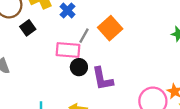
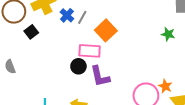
gray line: (84, 36) -> (82, 17), moved
pink rectangle: (68, 50) -> (90, 51), moved

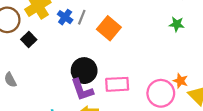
pink rectangle: (90, 51) -> (117, 84), moved
black circle: (78, 66) -> (84, 71), size x1.5
purple L-shape: (100, 76) -> (82, 90), moved

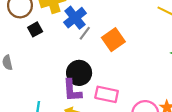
blue cross: (65, 17) -> (75, 18), size x1.5
gray line: (82, 17) -> (85, 33), moved

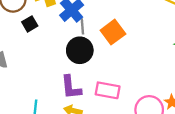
gray line: (85, 33) -> (82, 26), turned -40
black circle: (79, 73) -> (80, 50), moved

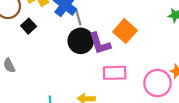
orange square: (113, 32) -> (125, 31), moved
purple L-shape: (71, 87) -> (100, 43), moved

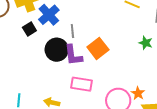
gray line: (78, 18) -> (72, 31), moved
black square: (29, 26) -> (29, 29), moved

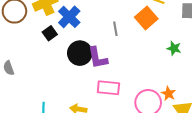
gray line: (72, 31) -> (115, 29), moved
green star: (146, 43) -> (174, 48), moved
orange square: (98, 48) -> (146, 18), moved

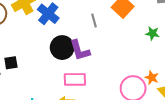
black square: (50, 33) -> (11, 63), moved, turned 32
pink rectangle: (108, 88) -> (75, 79), moved

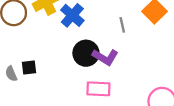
purple L-shape: (80, 50) -> (105, 57), turned -45

